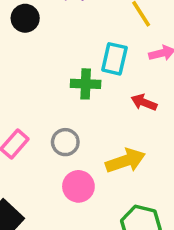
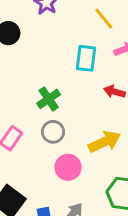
green cross: (86, 84) -> (49, 99), moved, turned -30

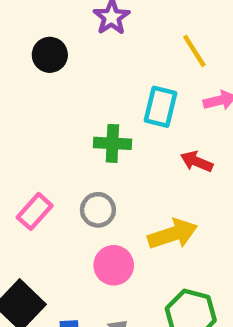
green cross: (49, 99) -> (112, 143), moved, turned 30

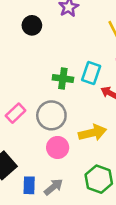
cyan rectangle: (161, 107) -> (91, 73), moved
gray circle: (98, 210) -> (51, 115), size x1.5

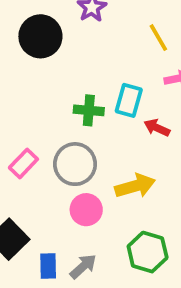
black circle: (32, 25) -> (40, 36), size x1.5

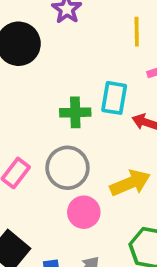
yellow line: (158, 38) -> (137, 32), turned 36

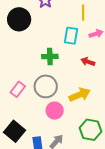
cyan rectangle: (114, 98) -> (71, 36), moved

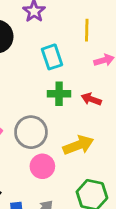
cyan rectangle: (71, 36) -> (52, 57), moved, turned -30
green cross: (50, 56) -> (59, 94), moved

